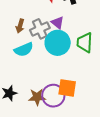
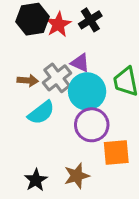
brown arrow: (20, 26) -> (28, 80), turned -88
purple circle: (53, 96) -> (92, 125), moved

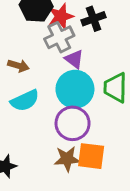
gray cross: (57, 78) -> (59, 37), moved
brown star: (77, 176) -> (67, 159), moved

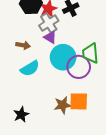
purple triangle: (74, 59) -> (50, 37), moved
purple circle: (73, 123) -> (79, 67), moved

